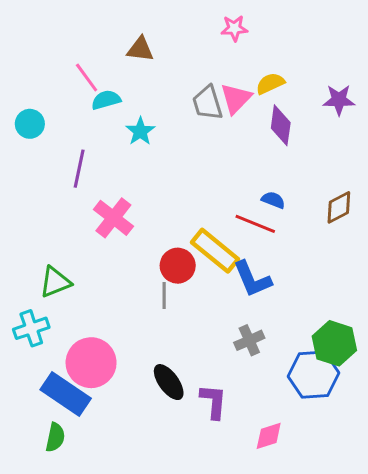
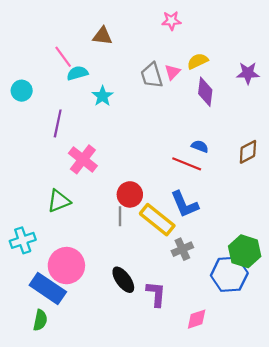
pink triangle: (236, 98) -> (172, 72), size x0.7
yellow rectangle: (215, 251) -> (157, 220), moved
green triangle: (55, 282) -> (59, 201), moved

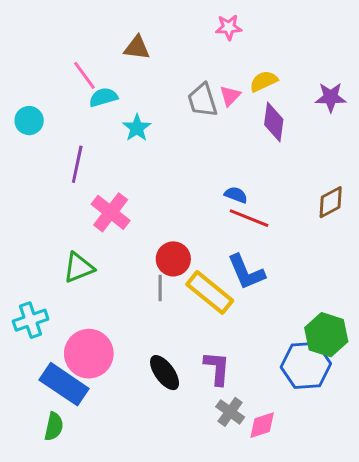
blue semicircle: (200, 146) -> (236, 195), moved
gray cross: (182, 249) -> (230, 412), moved, turned -30
purple L-shape: (156, 294) -> (217, 368), moved

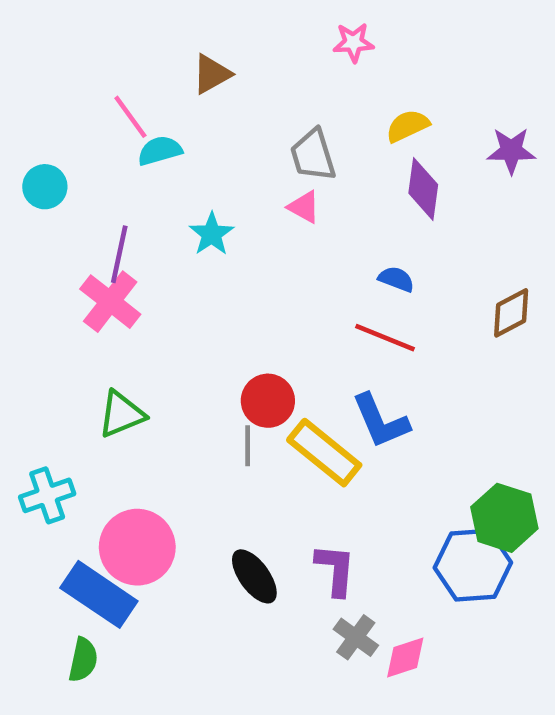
brown triangle: (137, 48) -> (212, 74), turned -36
pink triangle: (230, 96) -> (304, 207), moved, turned -45
cyan star: (137, 128) -> (212, 234), moved
blue semicircle: (236, 195) -> (396, 279), moved
pink cross: (111, 212) -> (110, 302), moved

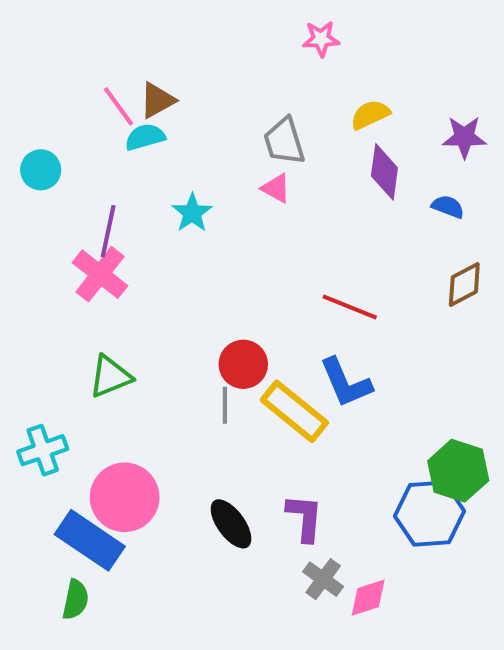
brown triangle: (212, 74) -> (157, 100), moved
blue semicircle: (396, 279) -> (448, 207), moved

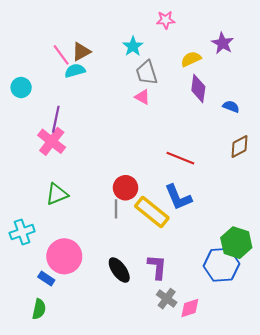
purple star: (464, 137) -> (223, 43), moved, turned 30
cyan star: (192, 213) -> (133, 46), moved
blue rectangle: (90, 540) -> (46, 278), size x0.5

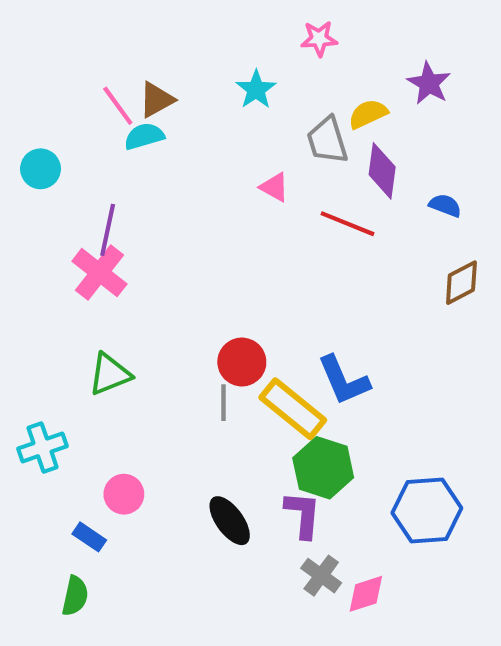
gray trapezoid: (147, 73) -> (327, 140), moved
red line: (180, 158) -> (348, 224), moved
green hexagon: (236, 243) -> (323, 468), moved
pink circle: (64, 256) -> (124, 494), size x0.6

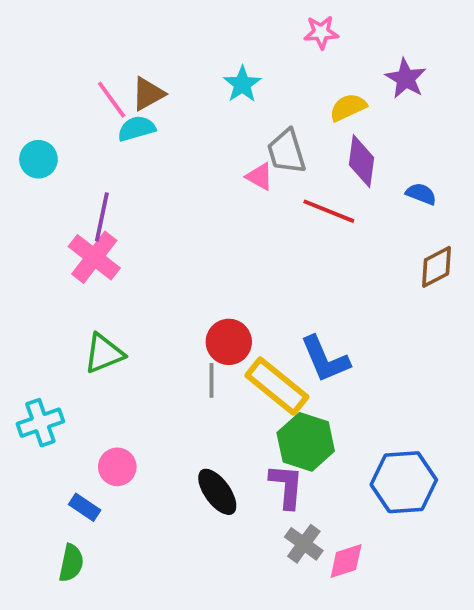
pink star: (319, 39) -> (321, 32), moved
gray trapezoid: (327, 140) -> (286, 152), moved

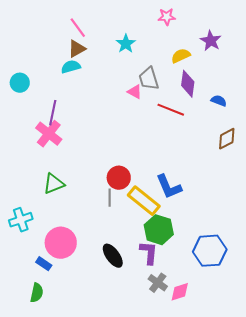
pink line: (112, 100) -> (78, 28), moved
pink circle: (117, 467) -> (61, 243), size x1.6

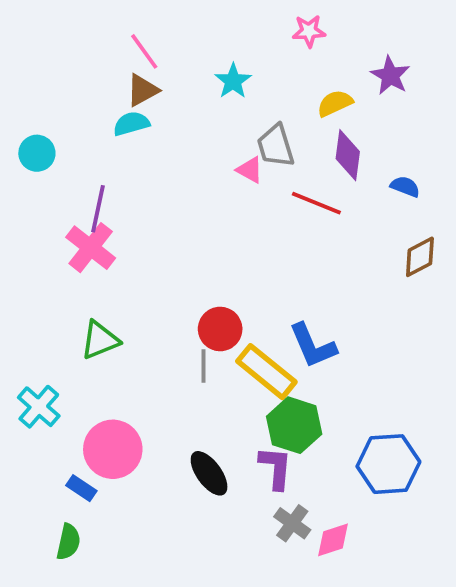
cyan cross: (21, 220) -> (39, 407), turned -30

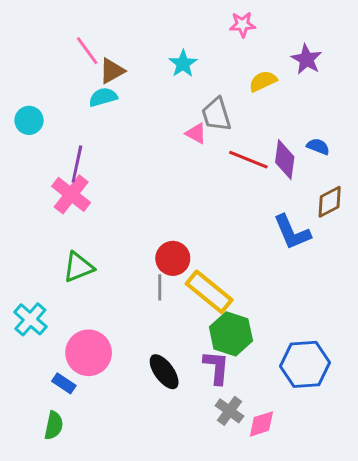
pink line: (144, 51) -> (87, 51), moved
purple diamond: (348, 155) -> (285, 160), moved
blue L-shape: (313, 346) -> (292, 232), moved

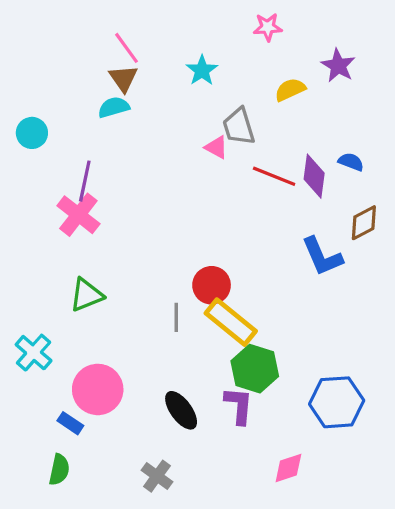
pink line: (87, 51) -> (127, 48), moved
brown triangle: (112, 71) -> (123, 78), turned -36
red circle: (173, 258) -> (212, 285), moved
gray cross: (229, 411) -> (157, 476), moved

